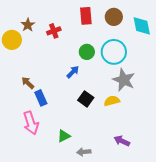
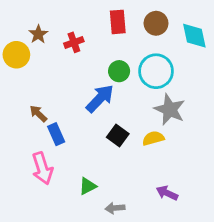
blue arrow: (73, 72) -> (100, 99), size x1.6

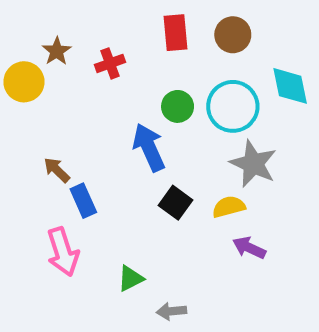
cyan diamond: (194, 36) -> (290, 86), moved
blue arrow: (100, 99) -> (149, 147), turned -68
purple arrow: (167, 193) -> (249, 248), moved

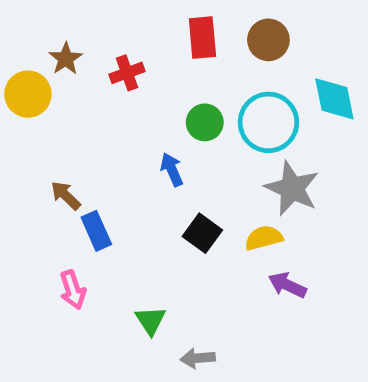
blue arrow: (149, 147) -> (172, 170), size x0.6
pink arrow: (63, 252) -> (73, 290), size x0.7
green triangle: (130, 278) -> (151, 320), turned -36

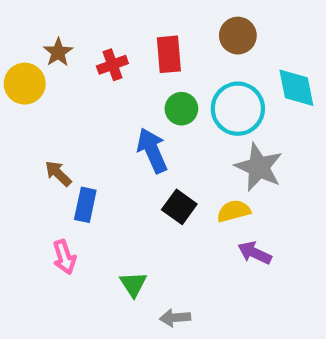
red rectangle: (202, 38) -> (169, 54), moved
blue arrow: (172, 170) -> (152, 150), size x1.5
blue rectangle: (96, 231) -> (85, 205), turned 36

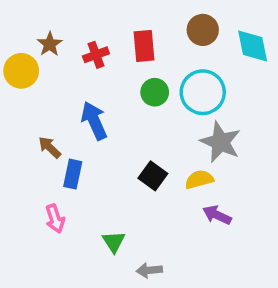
cyan diamond: (296, 88) -> (253, 46), moved
blue arrow: (152, 150) -> (94, 121), moved

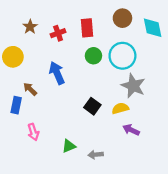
yellow circle: (21, 71) -> (13, 57), moved
blue rectangle: (73, 174) -> (16, 105), moved
green triangle: (114, 242) -> (69, 146), turned 40
gray arrow: (149, 270) -> (96, 155), moved

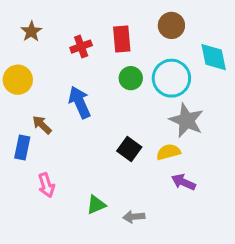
brown star: (30, 27) -> (31, 31), moved
cyan diamond: (153, 28) -> (214, 57), moved

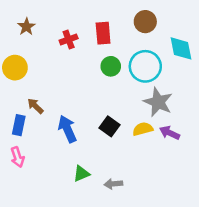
blue arrow: (80, 102) -> (67, 129), moved
purple arrow: (183, 182) -> (170, 133), moved
pink arrow: (46, 185) -> (17, 157), moved

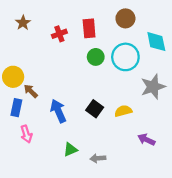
yellow circle: (15, 68) -> (13, 77), moved
gray star: (158, 102) -> (153, 87), moved, turned 30
purple arrow: (170, 133) -> (146, 140), moved
pink arrow: (17, 157) -> (26, 134), moved

